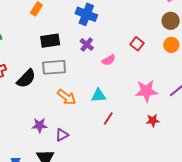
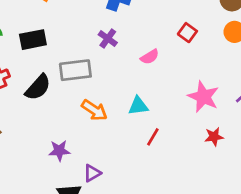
black rectangle: (50, 41) -> (33, 40), moved
purple cross: (87, 44) -> (108, 39), moved
pink star: (146, 91) -> (203, 97), turned 30
purple triangle: (62, 135) -> (92, 173), moved

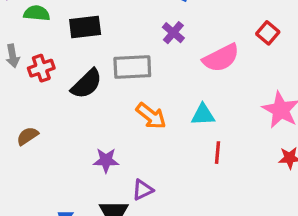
pink semicircle: (150, 57) -> (221, 58), size x1.6
red line: (153, 137) -> (218, 153), turned -30

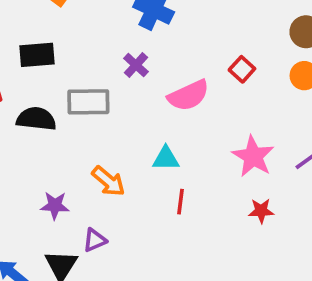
black semicircle: (87, 84) -> (36, 119), turned -132
orange arrow: (151, 116) -> (108, 181), moved

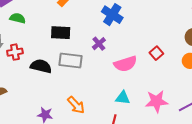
black rectangle: (37, 55) -> (61, 33), moved
pink star: (253, 156) -> (157, 101), turned 30
cyan triangle: (166, 159) -> (123, 98), moved

